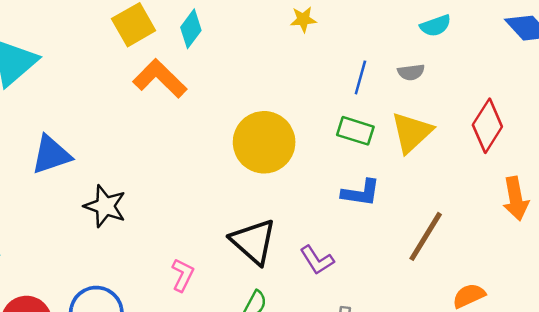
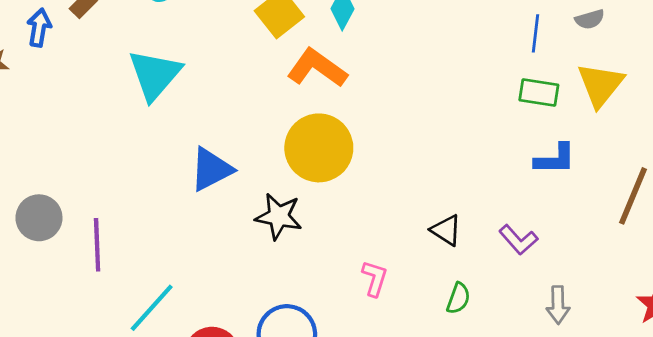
yellow circle: (264, 142) -> (319, 148), moved
black triangle: (253, 242) -> (446, 230), size x0.6

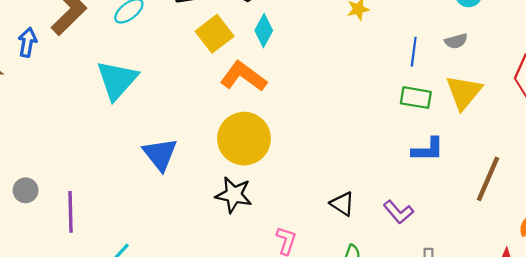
blue triangle: (211, 169) -> (160, 154), turned -42
black star: (279, 216) -> (234, 195), moved
gray circle: (39, 218) -> (26, 190), size x0.7

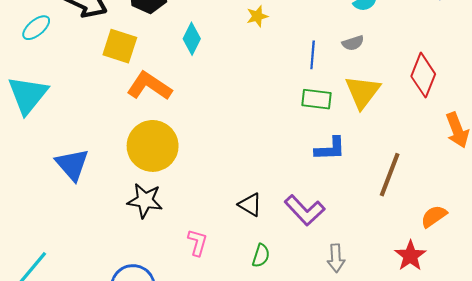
cyan diamond: (264, 31) -> (192, 39), moved
yellow square: (215, 34) -> (120, 46), turned -32
purple L-shape: (398, 212) -> (305, 210), size x1.4

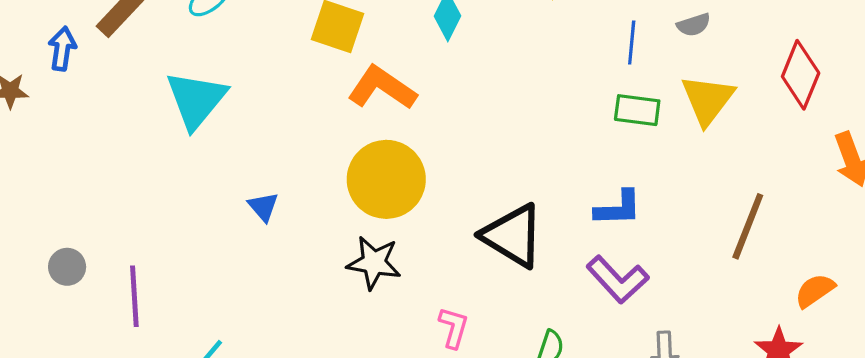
blue L-shape: (330, 149) -> (618, 208), moved
blue triangle: (72, 165) -> (263, 207), size x0.6
black triangle: (250, 205) -> (513, 236), moved, size x1.8

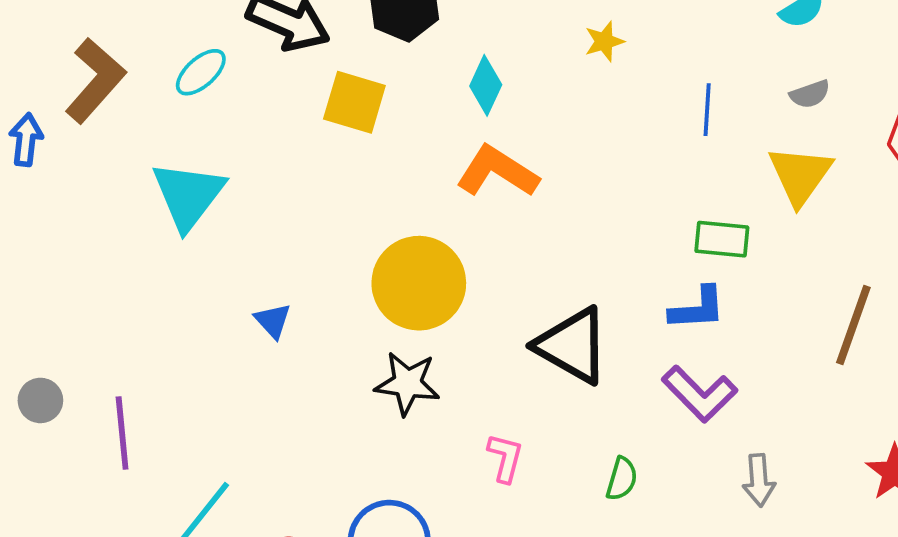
gray semicircle: (694, 25) -> (810, 94), moved
orange L-shape: (382, 88) -> (497, 172), moved
green rectangle: (637, 110) -> (722, 239), moved

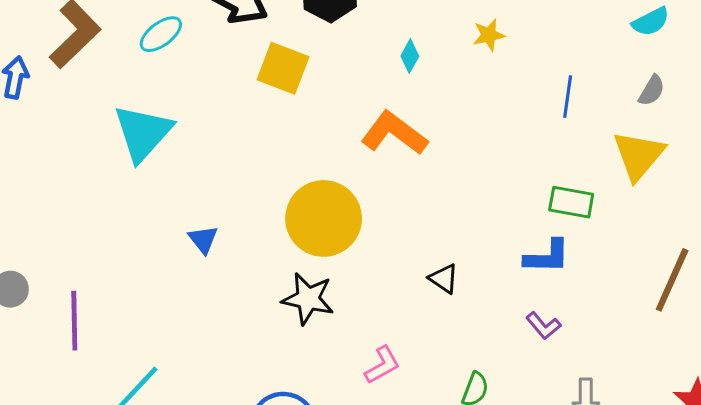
cyan diamond: (486, 85) -> (410, 56), moved, size x0.7
gray semicircle: (810, 94) -> (652, 91), turned -44
black triangle: (572, 346) -> (444, 279), size x0.5
purple L-shape: (700, 394) -> (543, 326), size x0.6
pink L-shape: (505, 458) -> (382, 365), turned 42

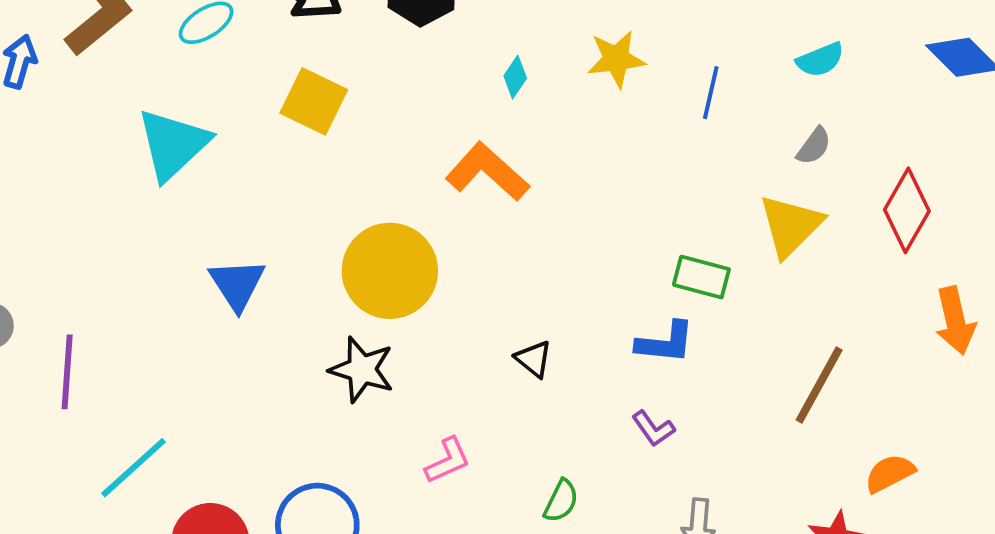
yellow star: (489, 35) -> (616, 59), size x1.4
yellow square: (283, 68) -> (314, 101), moved
blue line: (568, 97) -> (711, 93), moved
blue triangle: (203, 240) -> (237, 284), size x1.5

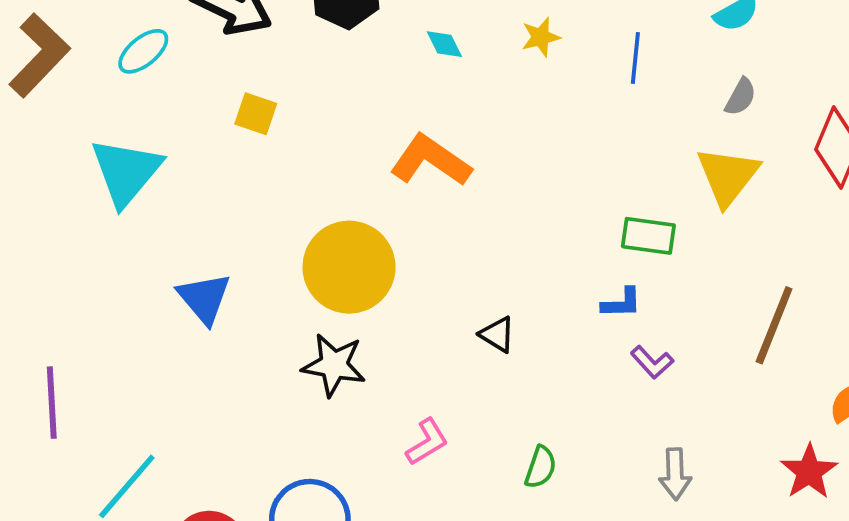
yellow star: (616, 59) -> (541, 37), size x0.7
cyan diamond: (515, 77) -> (444, 44), moved, turned -54
yellow square: (314, 101) -> (256, 114), size x0.7
blue L-shape: (665, 343) -> (622, 303), size x0.7
purple L-shape: (653, 429) -> (652, 362), moved

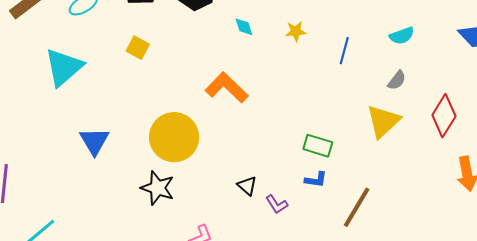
green rectangle: (648, 236) -> (318, 146), moved
brown line: (774, 325) -> (357, 207), moved
purple L-shape: (652, 362) -> (277, 204), moved

